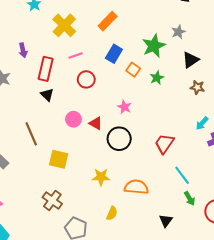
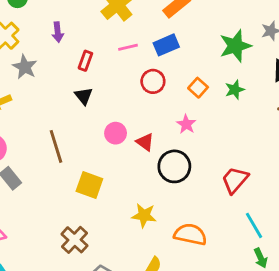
blue rectangle: (114, 54) -> (166, 45), moved, turned 30
red rectangle: (46, 69) -> (85, 61), size x0.6
orange square: (133, 70) -> (198, 88), moved
red circle: (86, 79) -> (153, 81), moved

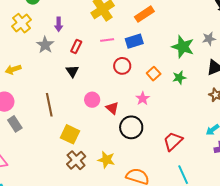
green star: (235, 46) -> (183, 47), turned 30
gray star: (25, 67) -> (45, 45), moved
brown cross: (75, 240) -> (76, 160), moved

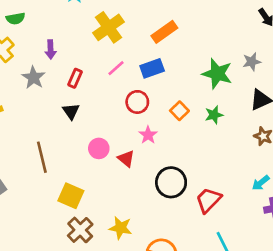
pink line: (107, 40) -> (116, 68), turned -32
pink star: (143, 98) -> (148, 135), moved
black circle: (131, 127) -> (171, 182), moved

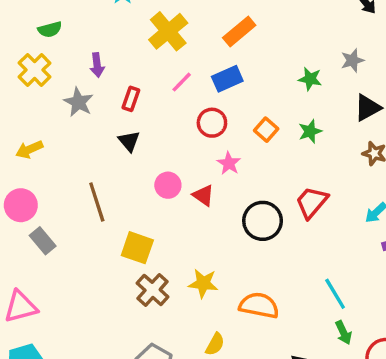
green star: (217, 74) -> (310, 79), size x0.6
red trapezoid: (208, 200) -> (312, 202), moved

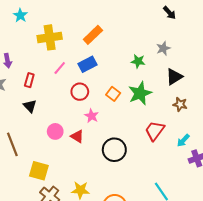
yellow cross: (168, 31) -> (50, 37), turned 35
green star: (310, 131) -> (140, 93), size x1.6
red trapezoid: (312, 202) -> (155, 131), moved

